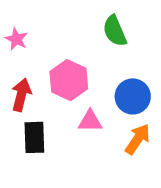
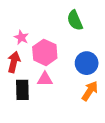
pink star: (16, 39) -> (21, 37), moved
pink triangle: (90, 121) -> (45, 79), moved

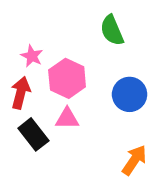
black rectangle: (22, 90) -> (33, 134), turned -36
orange arrow: (90, 91) -> (134, 160), moved

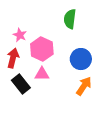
green semicircle: (112, 30) -> (70, 19), turned 30
orange arrow: (134, 160) -> (84, 86), moved

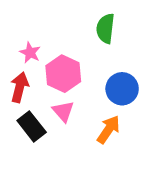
pink triangle: (42, 74) -> (63, 111), turned 49
orange arrow: (84, 86) -> (108, 129), moved

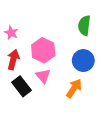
green semicircle: (105, 28) -> (84, 26), moved
pink star: (30, 53) -> (11, 33), moved

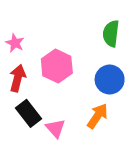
pink triangle: (43, 76) -> (55, 128), moved

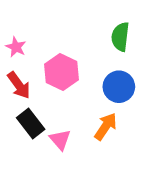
red arrow: (18, 78) -> (19, 85), turned 130

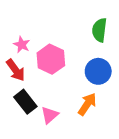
pink star: (16, 47) -> (22, 45), moved
pink triangle: (60, 140) -> (50, 115), turned 30

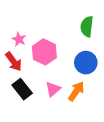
pink triangle: (50, 115) -> (53, 89), moved

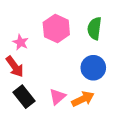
pink hexagon: (44, 52) -> (56, 28), moved
orange arrow: (76, 91) -> (83, 99), turned 30

